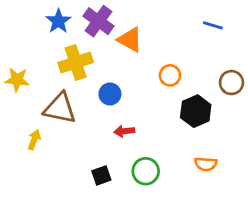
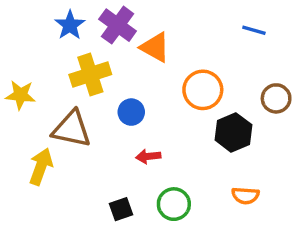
orange circle: (170, 75) -> (203, 90), size x1.5
yellow arrow: (34, 140) -> (41, 167), size x1.5

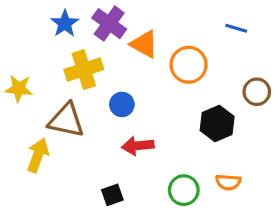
orange circle: (203, 90) -> (189, 65), moved
red arrow: (148, 156) -> (138, 146), size x1.4
green circle: (174, 204) -> (184, 190), moved

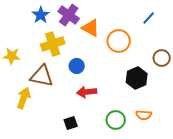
blue line: (236, 28) -> (149, 18), turned -64

